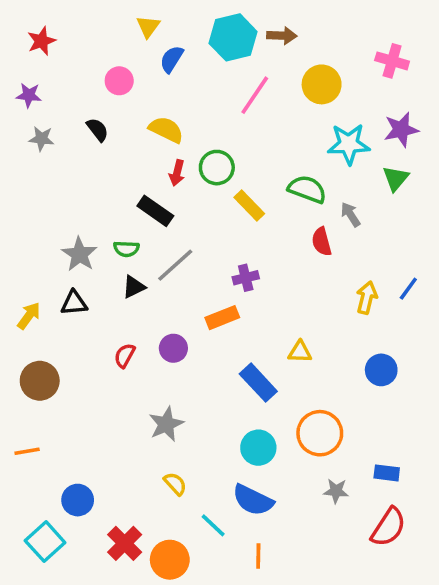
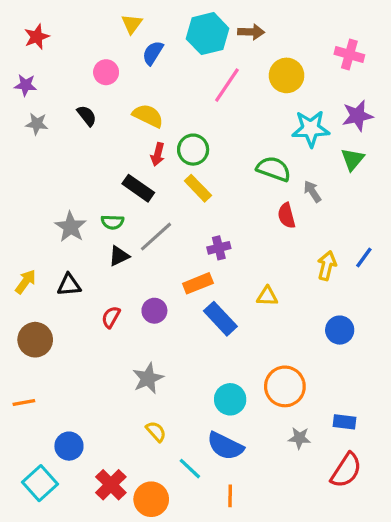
yellow rectangle: (249, 205) -> (198, 188), moved
black triangle: (74, 303) -> (69, 285), moved
yellow triangle: (300, 352) -> (267, 296), moved
blue rectangle: (258, 383) -> (220, 319), moved

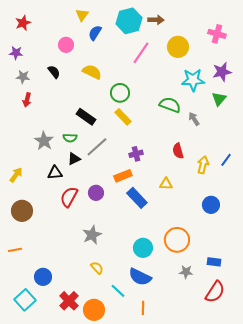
red arrow: (158, 154) -> (27, 100), moved
red semicircle: (287, 216) -> (178, 151), moved
black triangle: (69, 285) -> (55, 173), moved
red semicircle: (111, 317) -> (69, 197), size x1.5

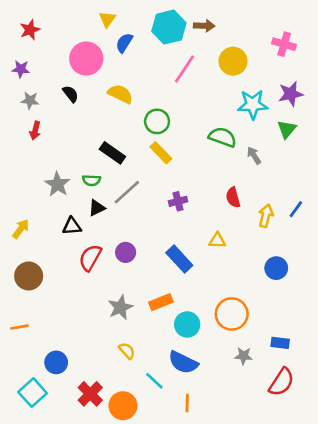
pink circle: (66, 45) -> (86, 59), size x1.6
orange rectangle: (123, 176) -> (161, 302), moved

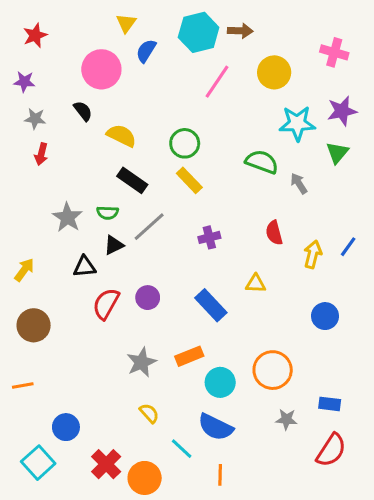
yellow semicircle: (120, 94) -> (121, 136), moved

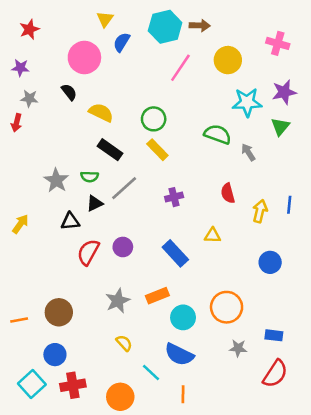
red arrow: (41, 154) -> (17, 123), moved
blue line: (348, 247) -> (289, 205), turned -30
brown circle: (34, 325) -> (59, 312), moved
red cross: (106, 464) -> (73, 385), moved, turned 35

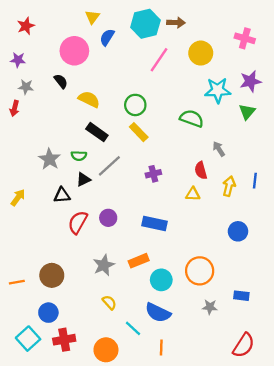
gray arrow: (248, 152) -> (219, 149), moved
yellow triangle: (212, 235) -> (193, 194), moved
blue rectangle: (175, 253) -> (154, 223), turned -35
red semicircle: (275, 374) -> (244, 345), moved

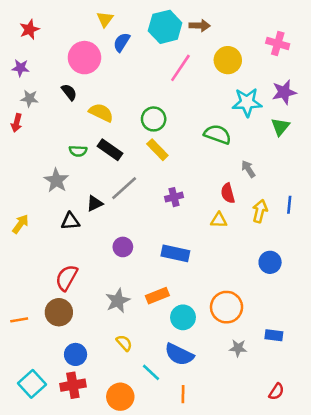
green semicircle: (79, 156) -> (78, 151), moved
red semicircle: (78, 222) -> (67, 278), moved
blue circle: (48, 313) -> (76, 354), moved
red semicircle: (244, 345) -> (276, 392), size x0.6

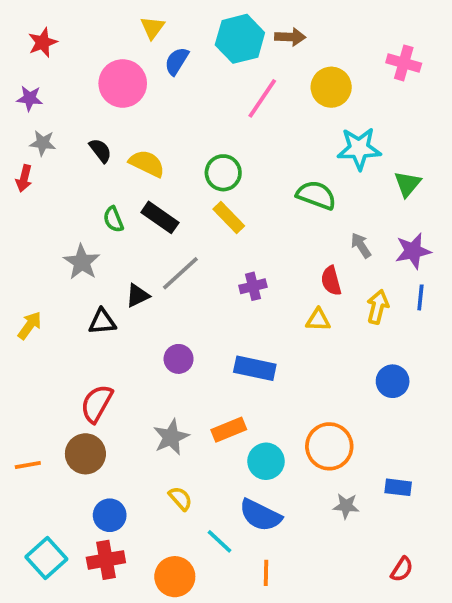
black semicircle: (69, 92) -> (100, 150), moved
purple star: (284, 92) -> (413, 251), moved
green semicircle: (78, 151) -> (113, 219), turned 66

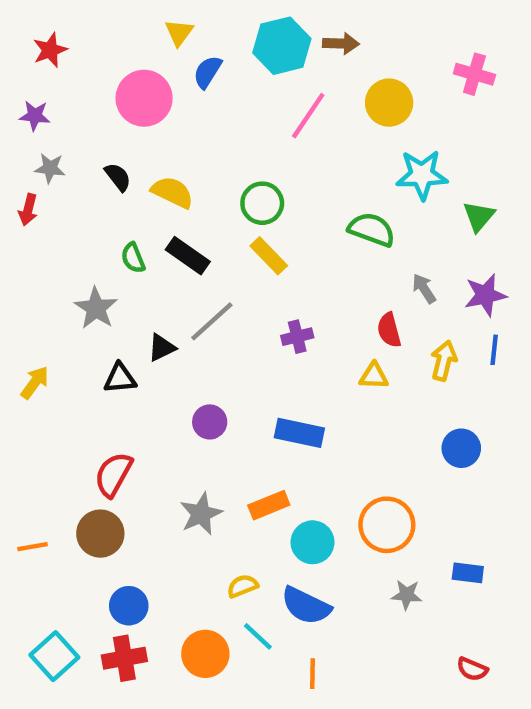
yellow semicircle: (180, 498) -> (243, 586), moved, turned -70
red semicircle: (402, 569) -> (472, 669), turned 80
orange circle: (175, 577) -> (205, 654), moved

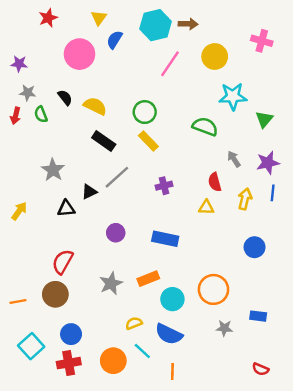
red star: (50, 50) -> (48, 18), moved
green semicircle: (133, 258) -> (41, 114), moved
cyan square: (54, 656) -> (31, 346), moved

